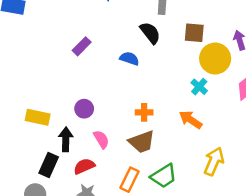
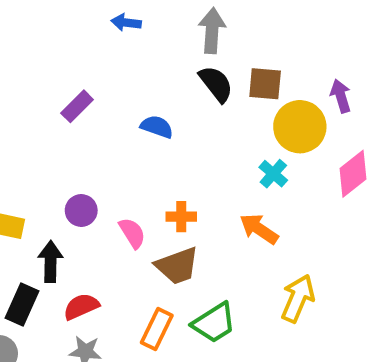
black semicircle: (150, 33) -> (216, 84), moved
pink semicircle: (101, 139) -> (132, 233), moved

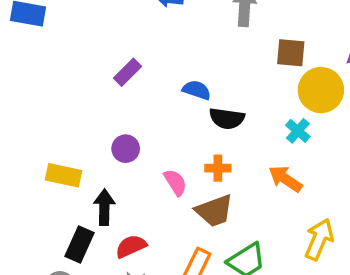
black semicircle: (216, 84) -> (227, 118), moved, turned 136
purple circle: (81, 210) -> (126, 149), moved

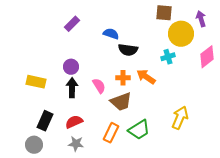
cyan cross: (298, 131) -> (168, 57), turned 32
orange arrow: (285, 179) -> (146, 77), moved
black arrow: (104, 207) -> (72, 88), moved

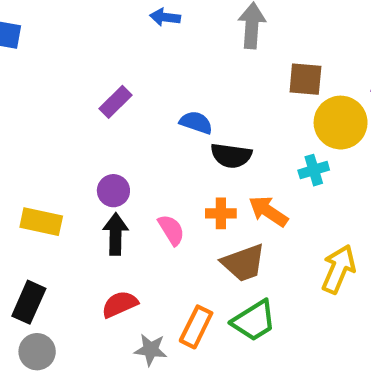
brown trapezoid: (121, 102) -> (244, 263), moved
yellow arrow: (180, 118) -> (339, 269), moved
black rectangle: (45, 121) -> (29, 302), moved
gray star: (76, 144) -> (151, 350), moved

